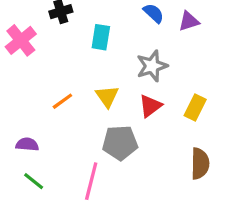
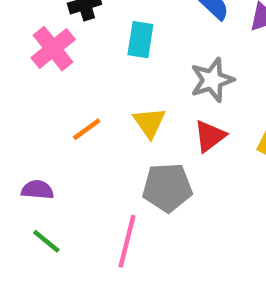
pink cross: (21, 40) -> (53, 49), moved

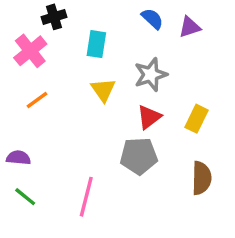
yellow triangle: (149, 123) -> (103, 90), moved
orange line: (87, 129) -> (37, 100), moved
gray pentagon: (167, 187) -> (139, 156), moved

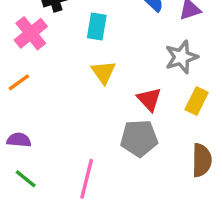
gray star: (151, 75) -> (181, 57), moved
orange line: (37, 100) -> (19, 82), moved
red triangle: (149, 117) -> (149, 99), turned -36

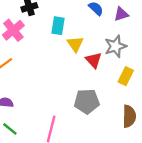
yellow triangle: (104, 72) -> (75, 44), moved
red triangle: (149, 99) -> (94, 60), moved

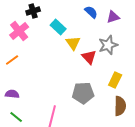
cyan rectangle: (58, 26) -> (58, 27), turned -56
yellow rectangle: (126, 76) -> (115, 80), moved

